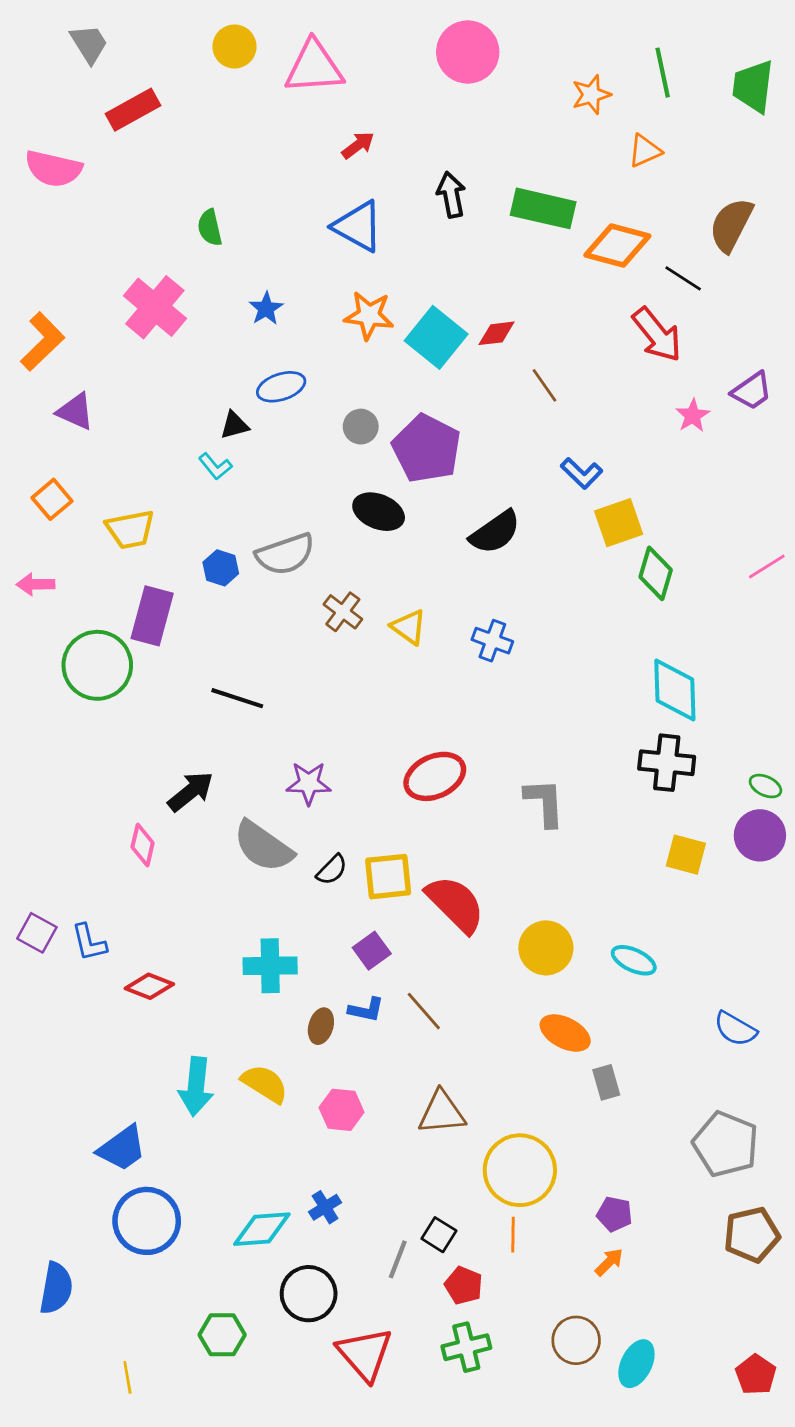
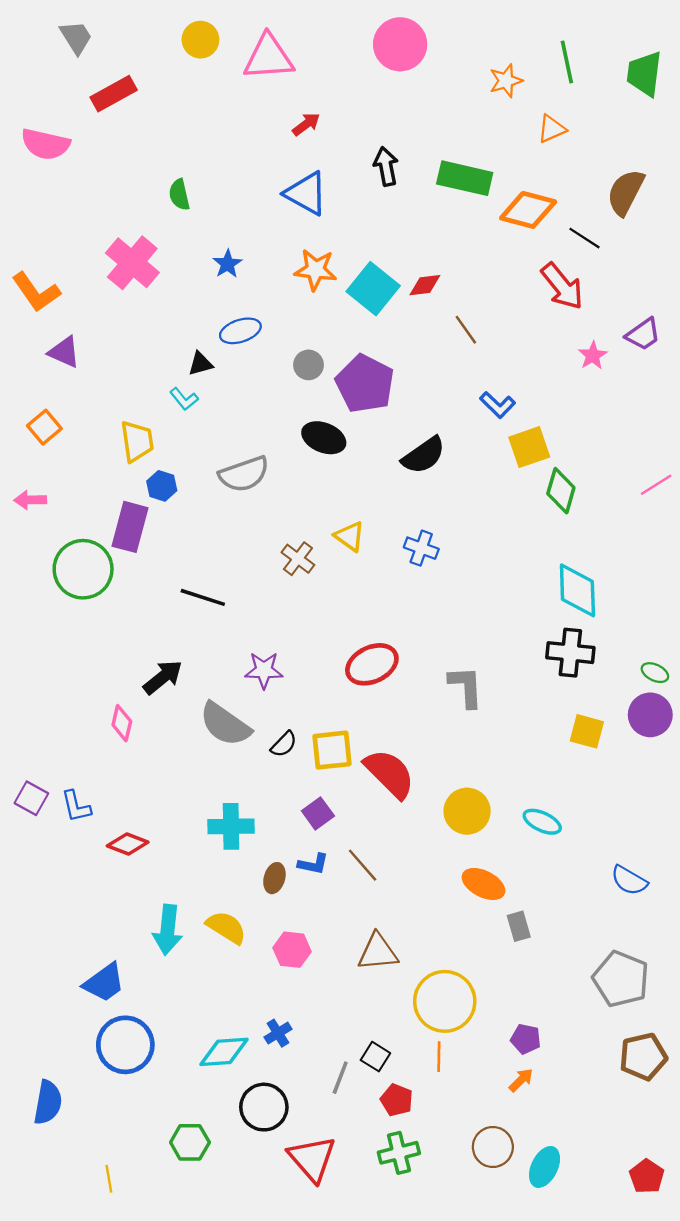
orange L-shape: (42, 341) -> (36, 292), turned 99
yellow trapezoid: (130, 529) -> (137, 441), moved, turned -87
blue hexagon: (221, 568) -> (162, 486), moved
brown cross: (343, 612) -> (298, 559), moved

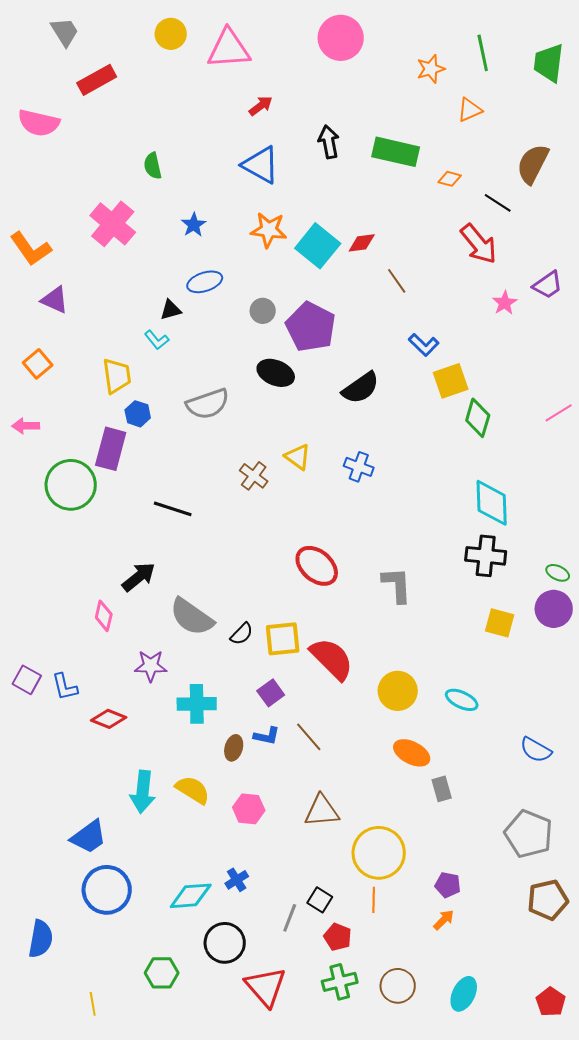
orange diamond: (528, 210) -> (450, 179), size x0.5
red ellipse: (372, 664) -> (317, 566), turned 66
purple star: (264, 670) -> (151, 666), moved
brown circle: (493, 1147) -> (398, 986), moved

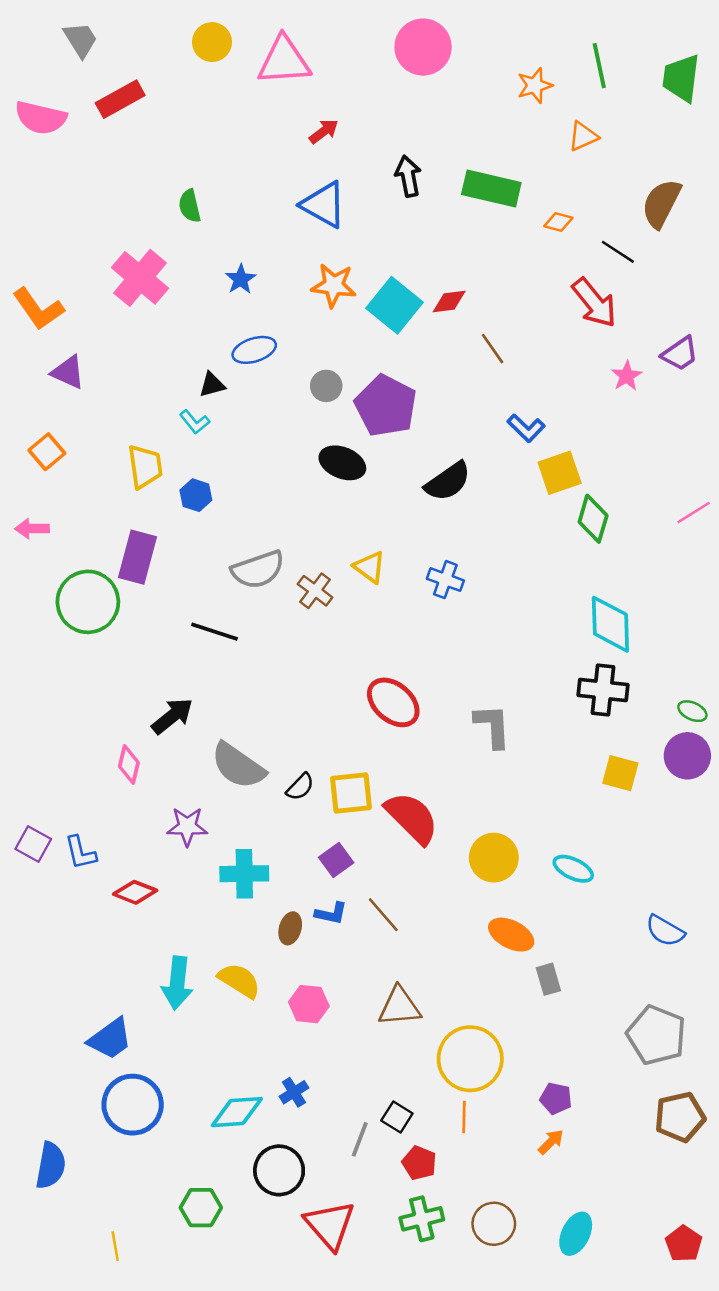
pink semicircle: (39, 123) -> (41, 118), moved
gray semicircle: (208, 404) -> (258, 570), moved
blue hexagon: (138, 414) -> (196, 495), moved

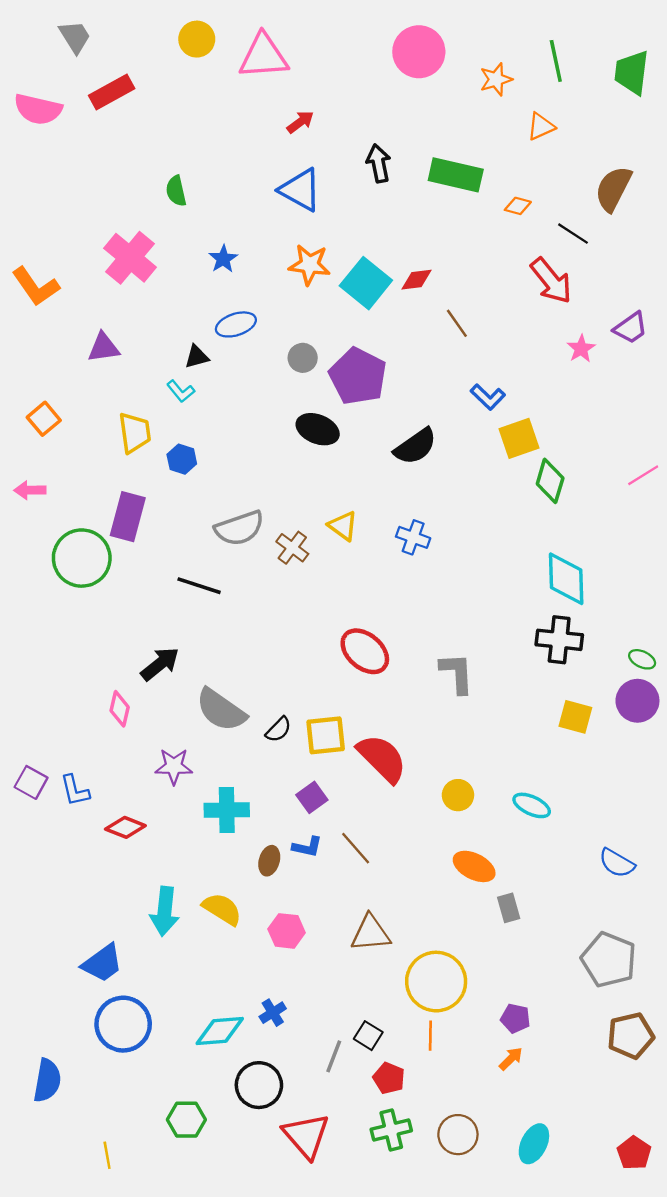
pink circle: (423, 47) -> (419, 52), moved
purple triangle: (68, 372) -> (104, 347), moved, turned -32
yellow circle: (494, 858) -> (458, 795), size x0.7

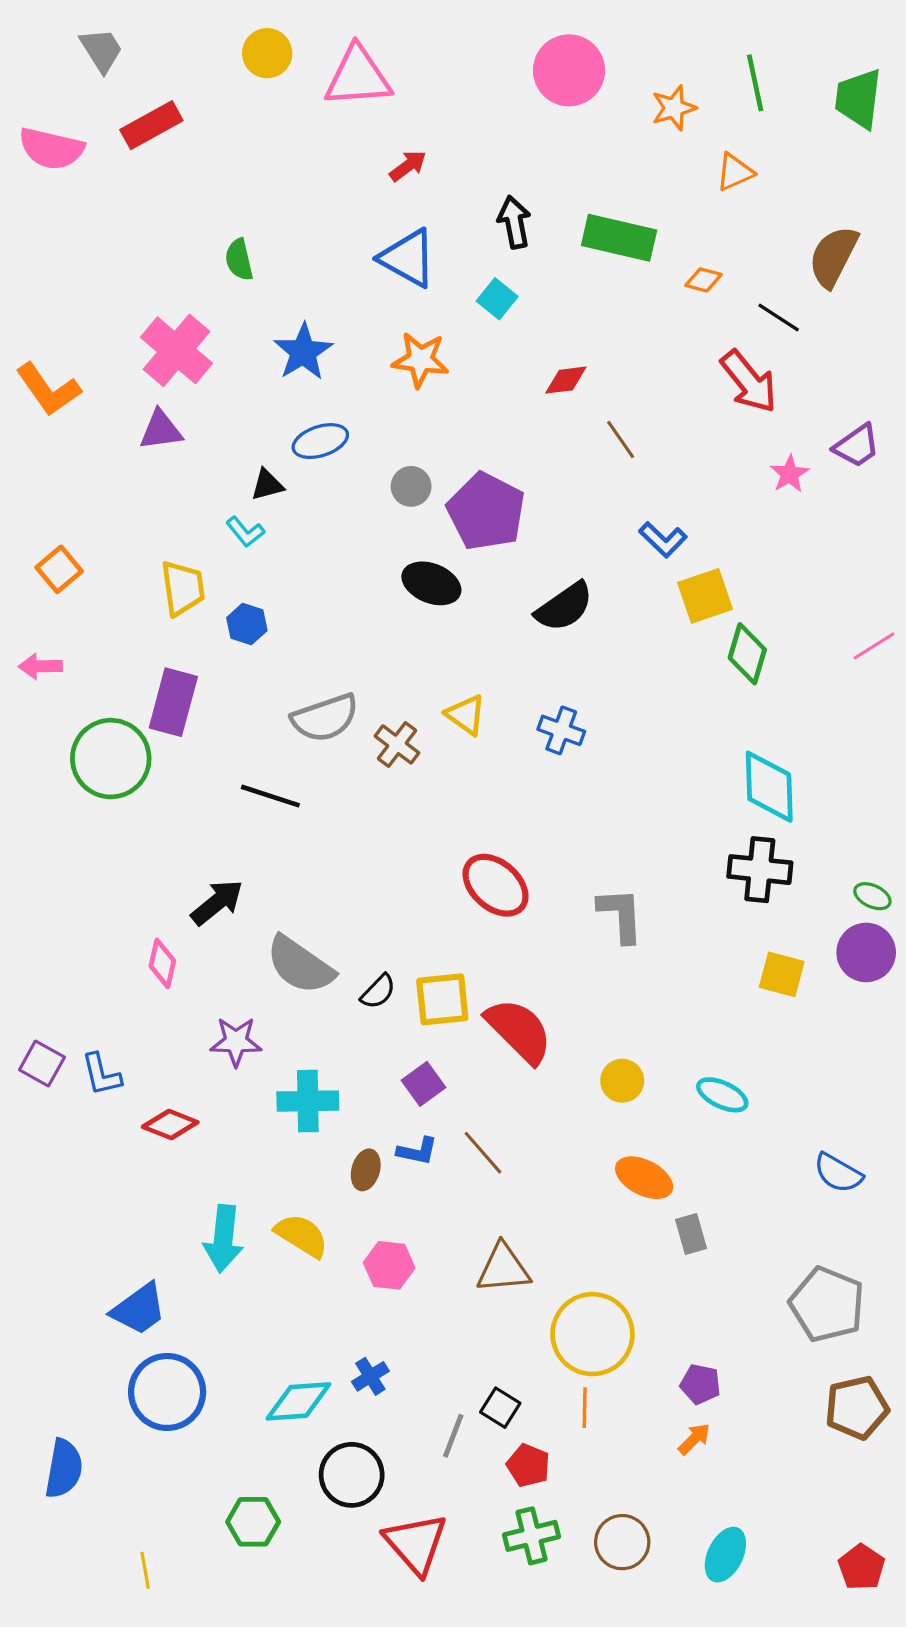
blue star: (223, 259) -> (303, 352), size x1.5
cyan square: (366, 283) -> (497, 299), moved, size x0.6
purple triangle: (104, 347) -> (161, 430), moved

